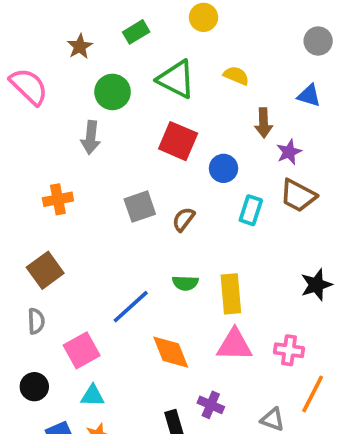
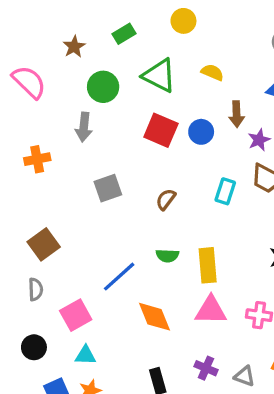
blue circle: (224, 168) -> (201, 132), moved
orange cross: (58, 199) -> (37, 159), moved
gray square: (140, 207) -> (108, 188), moved
purple cross: (211, 405) -> (206, 368), moved

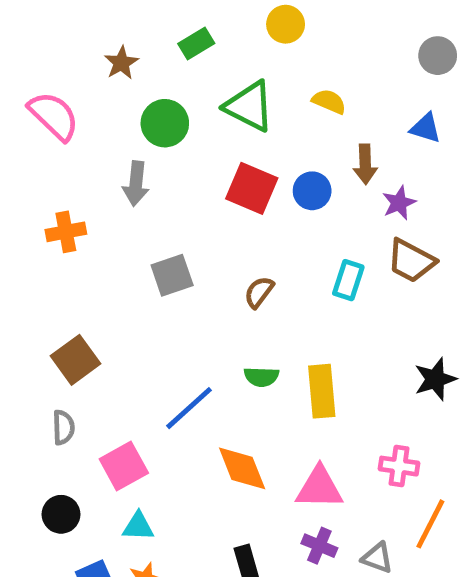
pink triangle: (211, 310) -> (319, 488), moved

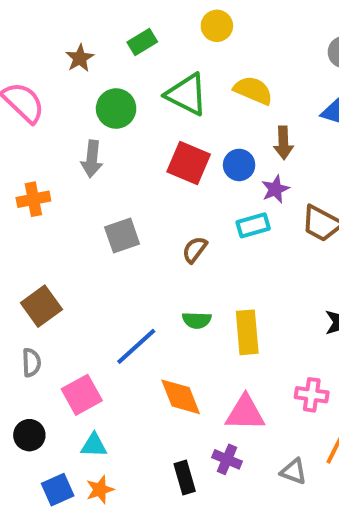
yellow semicircle: (329, 101) -> (253, 90), size x1.4
purple star: (399, 203) -> (275, 189), moved
cyan rectangle: (348, 280) -> (253, 225), moved, turned 56
purple cross: (319, 546) -> (227, 459), moved

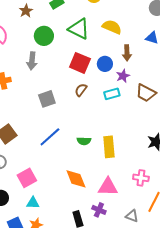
brown semicircle: (195, 250) -> (81, 90), moved
blue line: (136, 346) -> (50, 137), moved

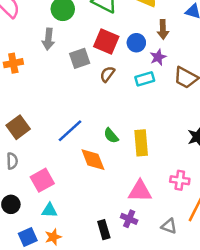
gray square: (47, 99) -> (80, 58), moved
green semicircle: (84, 141) -> (111, 136), turned 48
orange diamond: (76, 179) -> (93, 160), moved

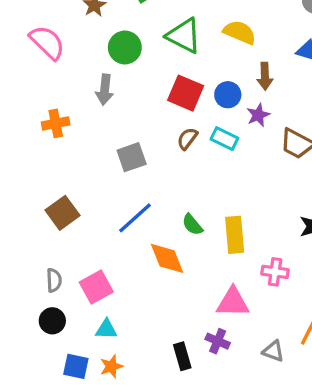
gray square: (80, 58) -> (132, 157), moved
cyan rectangle: (145, 79) -> (224, 139), moved, turned 42
gray semicircle: (12, 161) -> (54, 280), moved
pink cross: (180, 180) -> (275, 272), moved
blue square: (28, 237) -> (76, 366), turned 36

